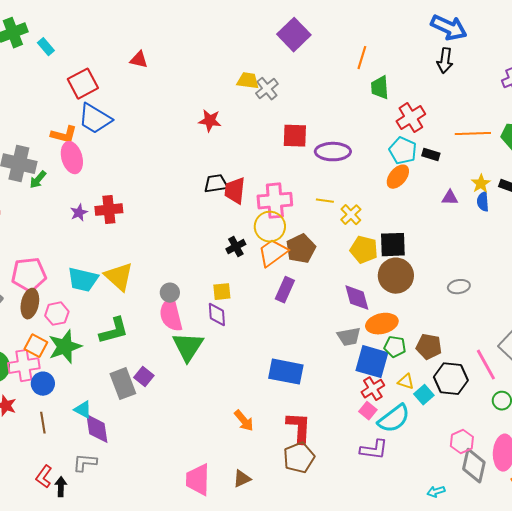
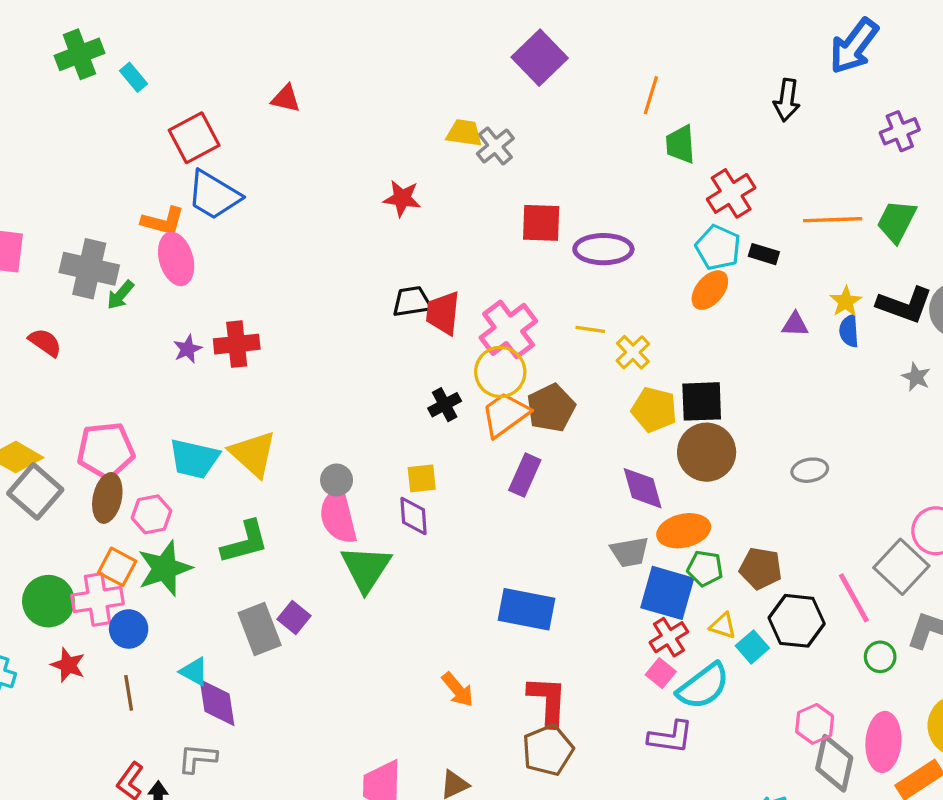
blue arrow: (449, 28) -> (854, 46), moved, turned 102
pink cross: (275, 201) -> (508, 329), turned -32

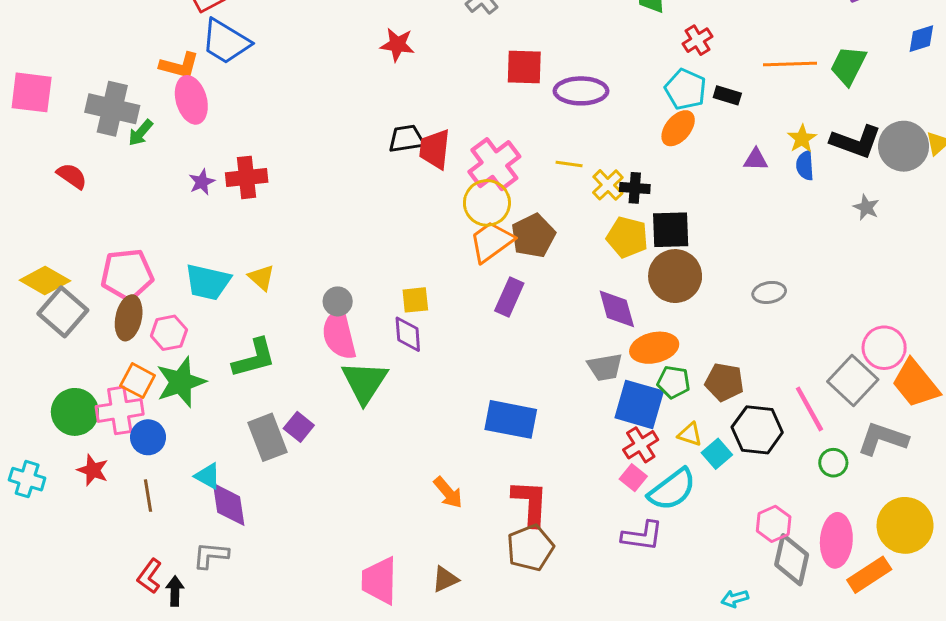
red cross: (731, 193) -> (697, 40), size x0.7
black cross: (445, 405) -> (635, 188), moved, turned 32
yellow triangle: (253, 454) -> (261, 278), size x0.6

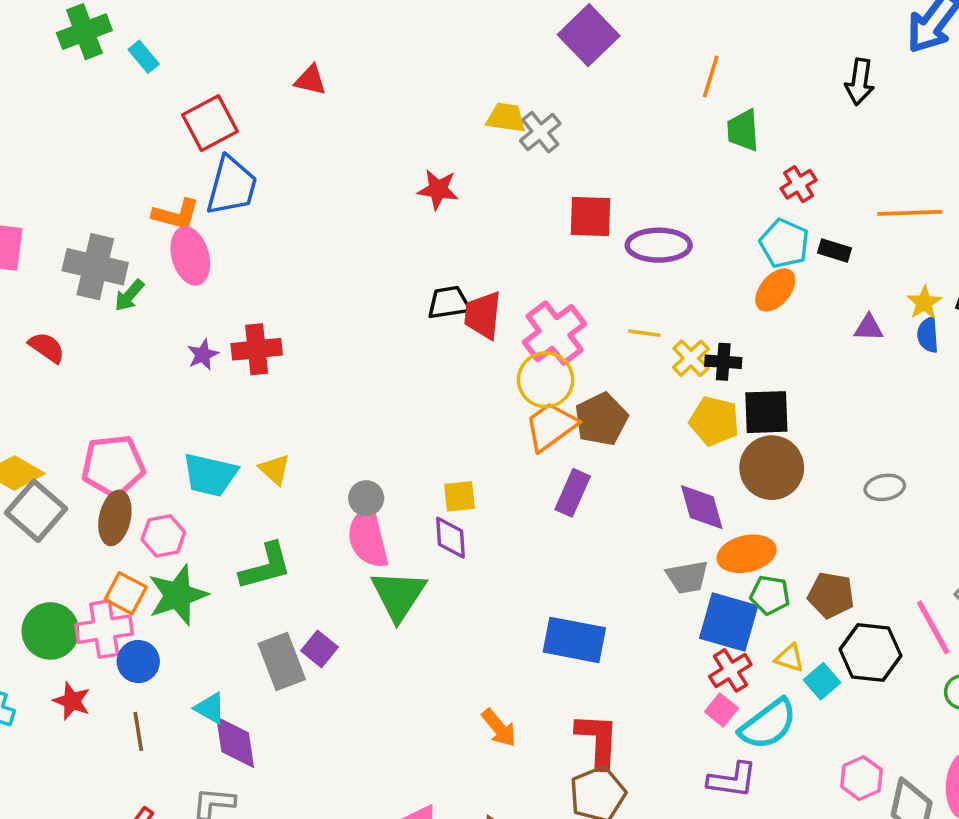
blue trapezoid: (226, 42) -> (232, 186), turned -106
pink hexagon: (774, 524) -> (861, 778), moved

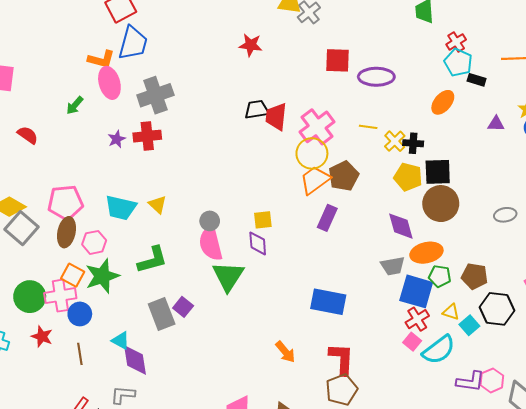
cyan pentagon: (784, 243) -> (458, 62), moved
gray cross: (95, 267) -> (155, 95), moved, turned -32
purple L-shape: (732, 780) -> (470, 381), moved

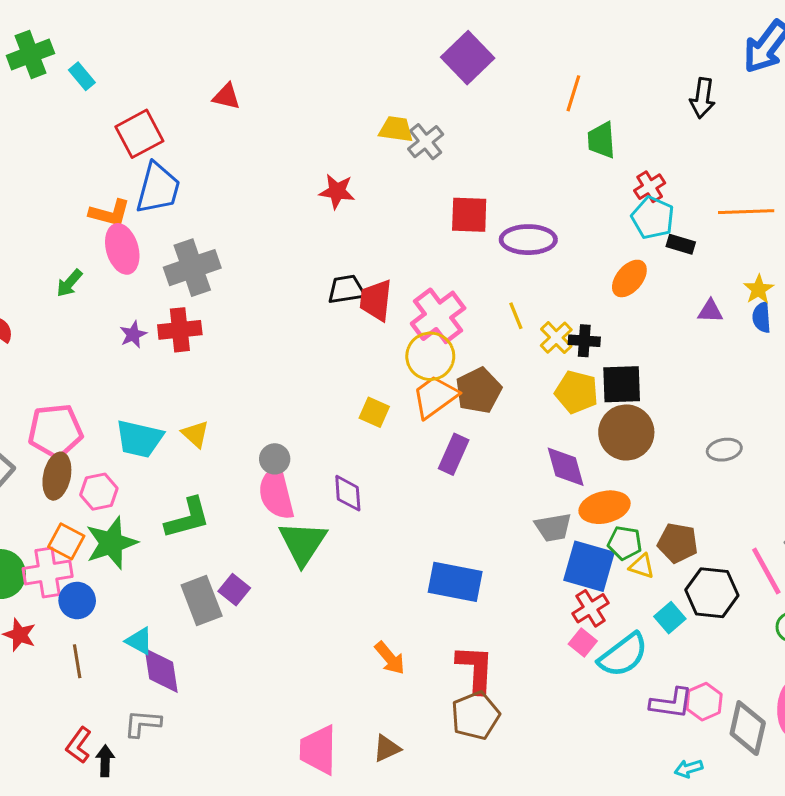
yellow line: (368, 127) -> (516, 316), turned 60
yellow square: (263, 220) -> (374, 412), moved, turned 30
yellow triangle: (451, 312) -> (642, 566), moved

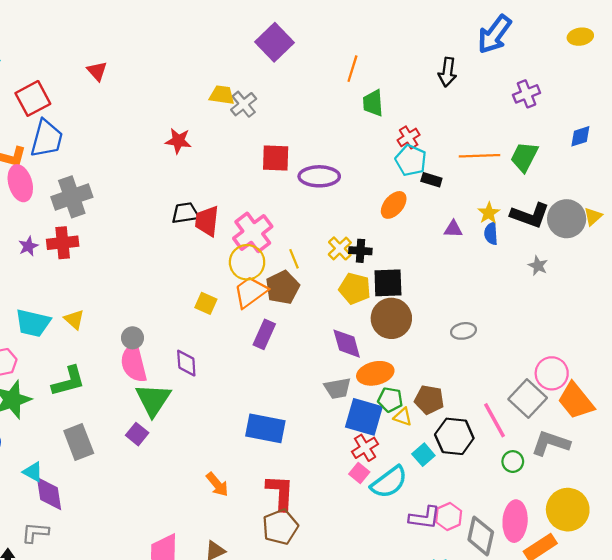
red triangle: (226, 96) -> (97, 71), turned 35
yellow line: (516, 316) -> (294, 259), moved
purple square: (234, 590) -> (137, 434), moved

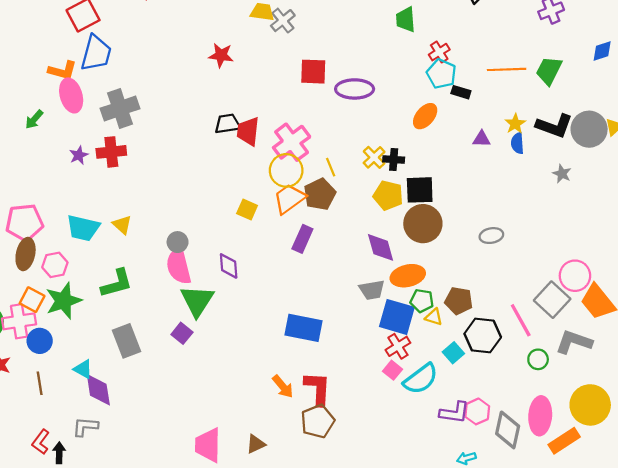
orange arrow: (217, 484) -> (283, 386), moved

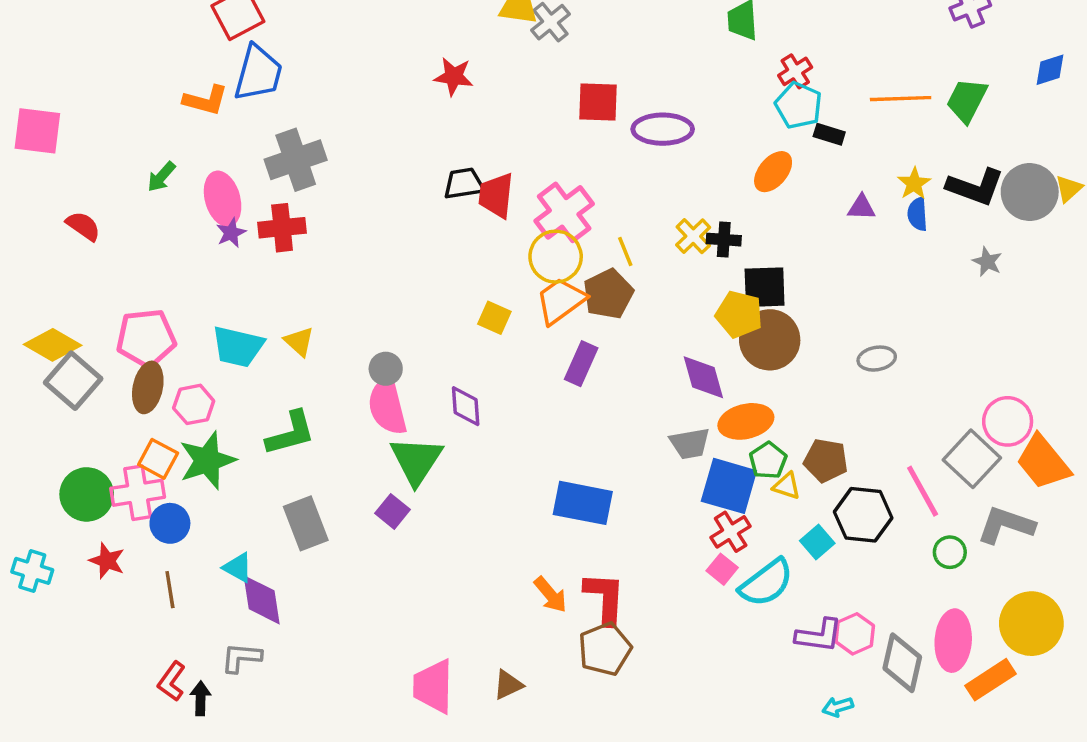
pink ellipse: (71, 95) -> (223, 199), moved
yellow pentagon: (388, 195) -> (739, 314), moved
green pentagon: (422, 301) -> (768, 460), turned 30

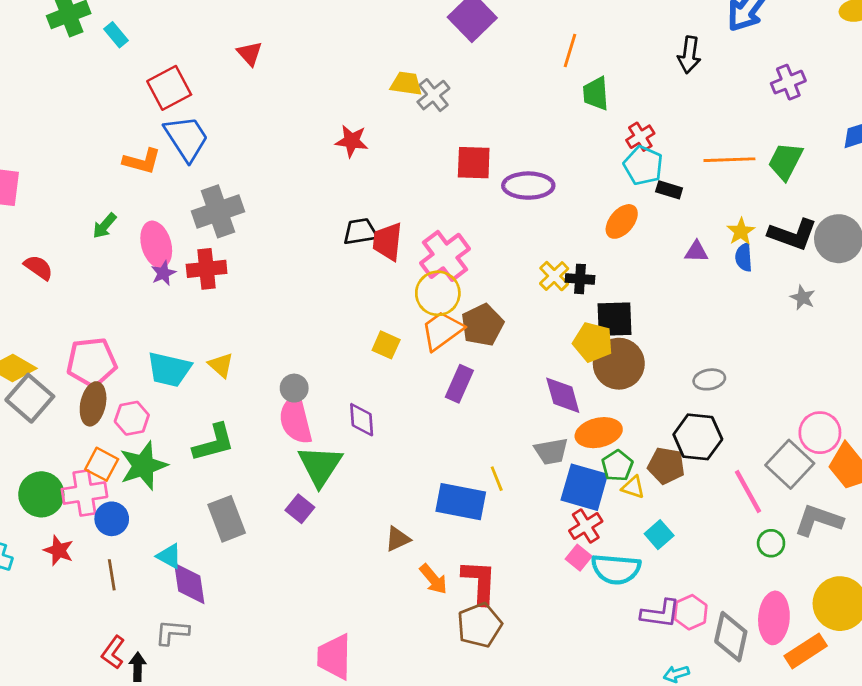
blue trapezoid: (258, 73) -> (186, 138), turned -48
yellow line: (625, 251) -> (497, 479), moved
black hexagon: (863, 515) -> (698, 437), moved
cyan semicircle: (766, 583) -> (616, 569), turned 42
brown triangle: (508, 685) -> (398, 539), moved

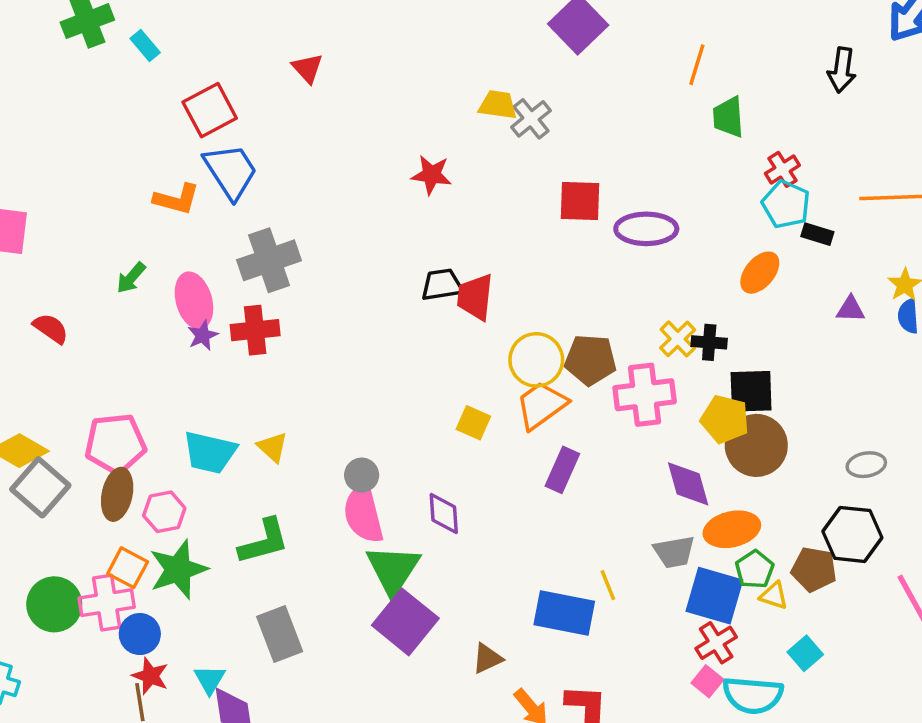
pink cross: (445, 256) -> (645, 395), moved, turned 30
brown pentagon: (482, 325) -> (590, 360), moved, turned 30
purple square: (300, 509) -> (405, 622), moved, size x1.8
red star: (59, 550) -> (150, 676), moved
cyan triangle: (169, 556) -> (210, 679), turned 32

